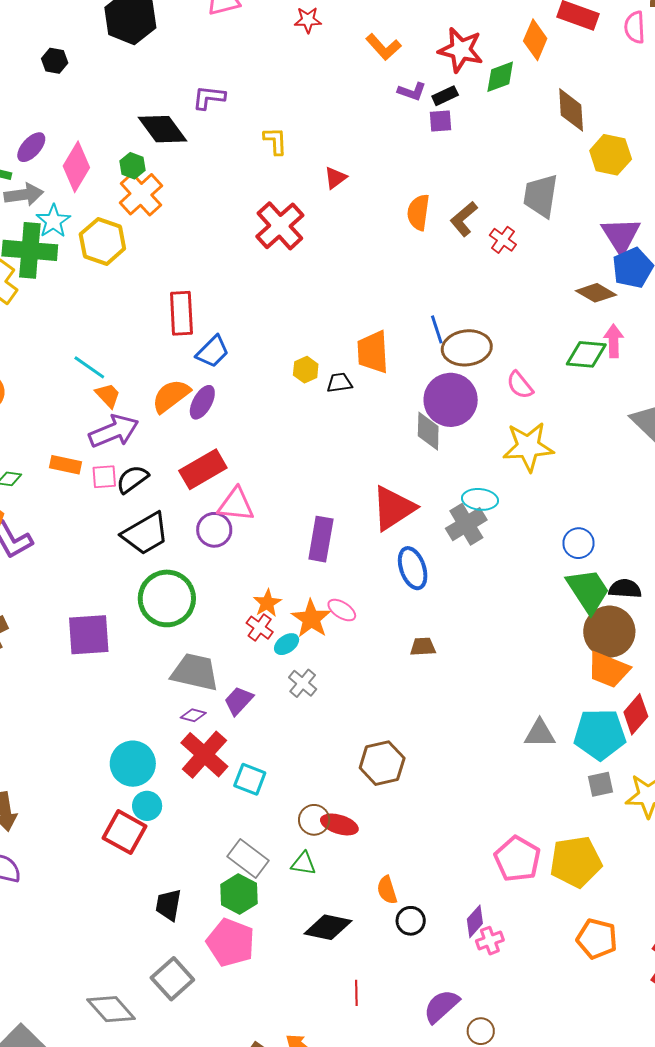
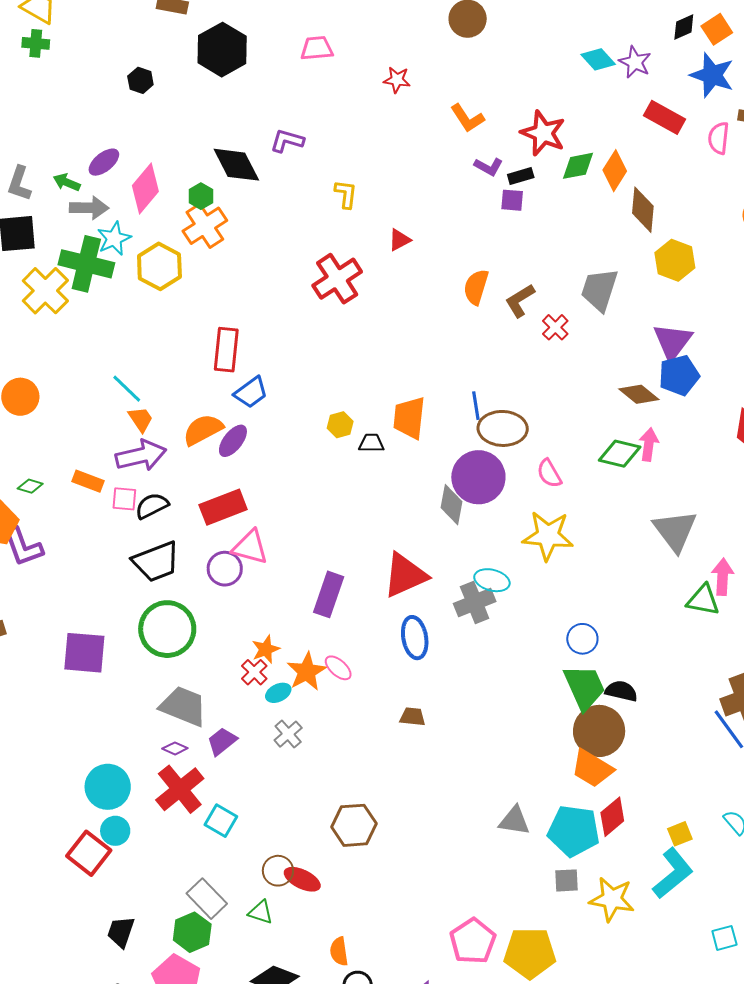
orange diamond: (535, 40) -> (615, 171), moved

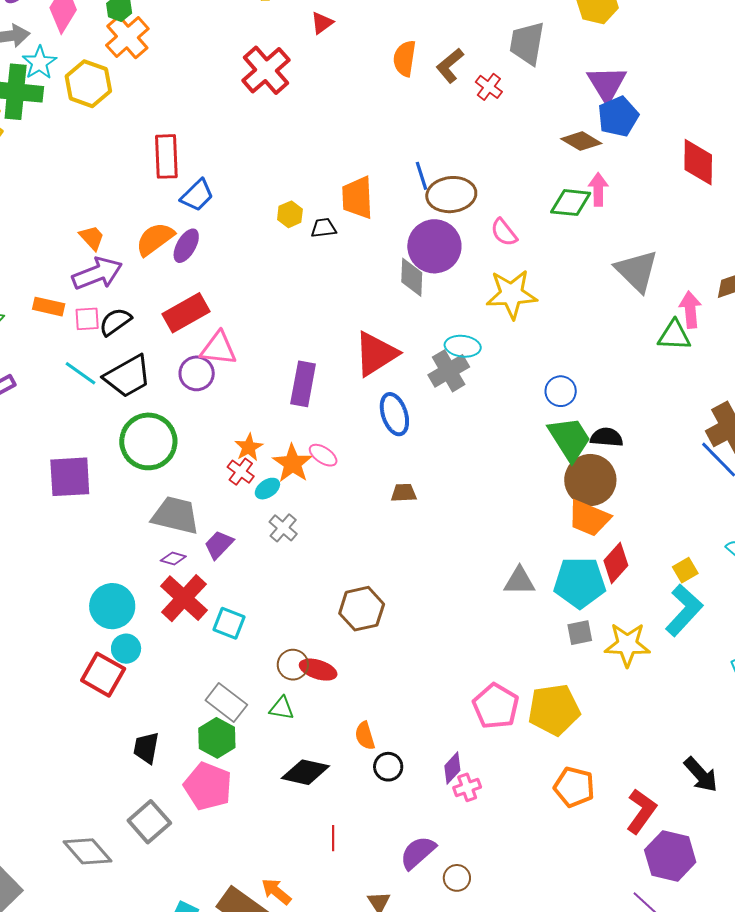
cyan line: (127, 389) -> (80, 373), moved

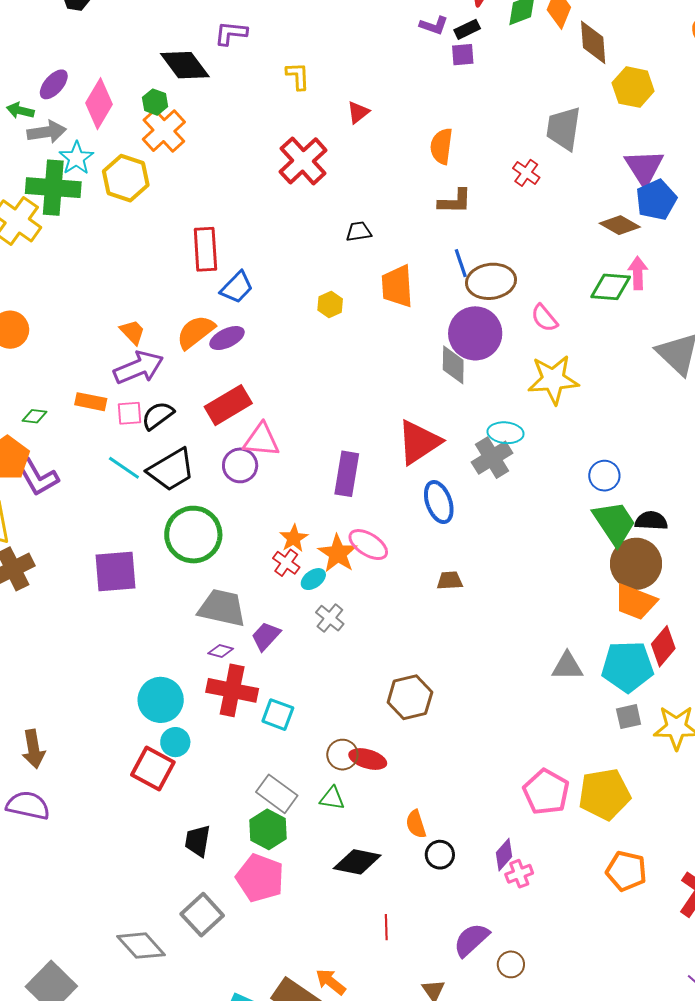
brown L-shape: (450, 66) -> (455, 201), moved, turned -138
black trapezoid: (324, 228) -> (359, 232), moved
purple ellipse: (186, 246) -> (227, 338), turned 36
pink ellipse: (323, 455) -> (368, 545), size x1.4
red cross: (184, 598) -> (232, 690), turned -30

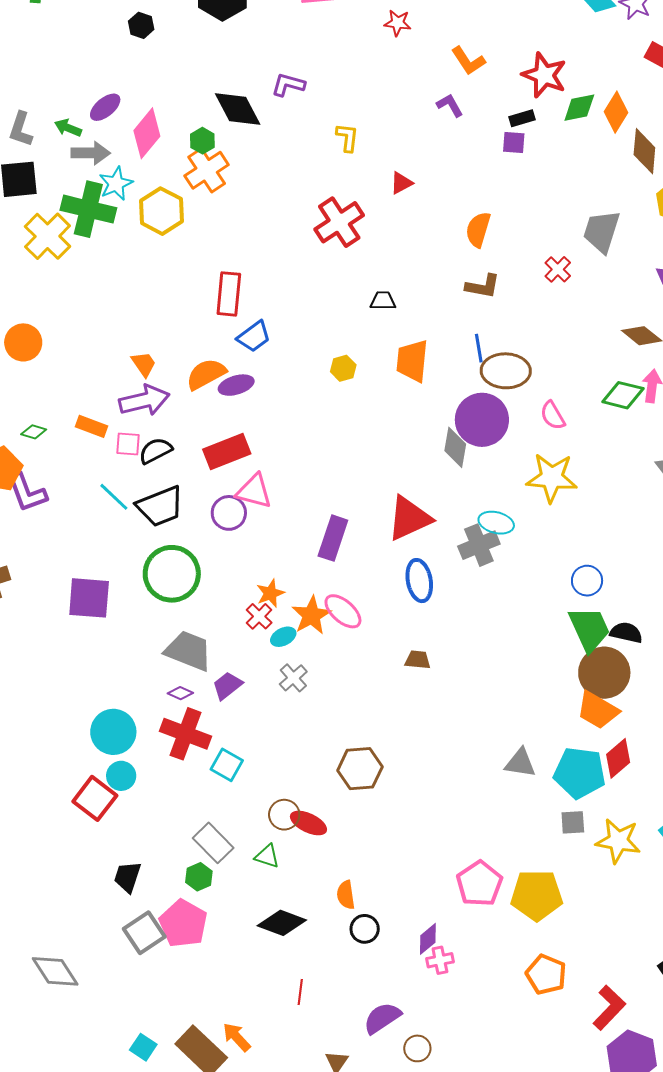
purple L-shape: (434, 25) -> (450, 105), moved, turned -148
green hexagon: (268, 829) -> (199, 877), size x0.7
gray square: (202, 915) -> (144, 933), moved

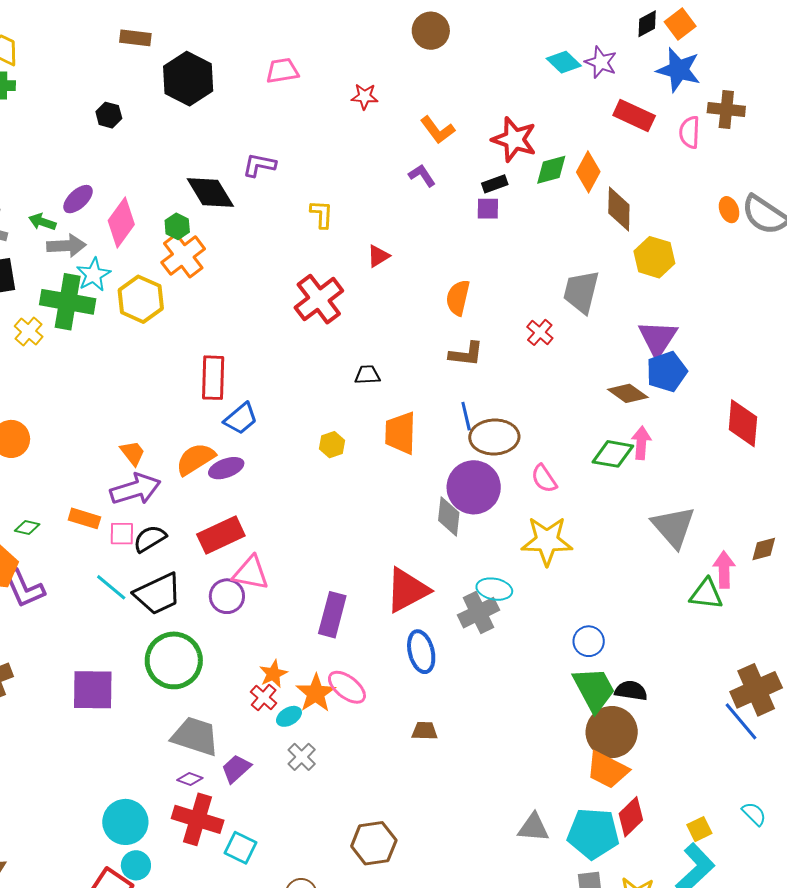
yellow cross: (48, 236) -> (29, 331), size x0.6

